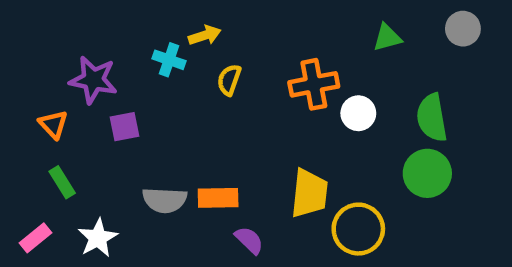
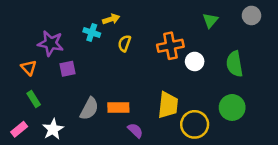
green triangle: (387, 38) -> (210, 20), turned -35
green circle: (427, 173) -> (232, 107), moved
gray semicircle: (165, 200) -> (89, 109), turned -65

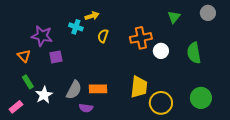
green circle: (232, 107) -> (201, 98), moved
white star: (53, 129) -> (44, 95), moved
purple semicircle: (135, 130) -> (86, 108), moved, turned 144

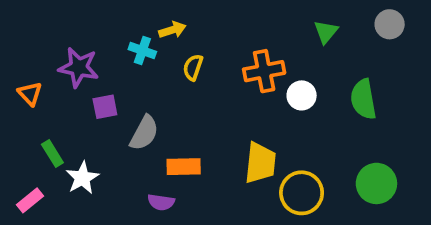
orange triangle: (24, 56) -> (30, 94), moved
gray semicircle: (74, 90) -> (144, 133), moved

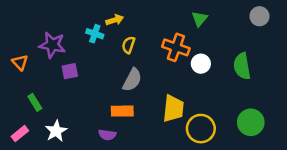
green triangle: (326, 32) -> (200, 19), moved
orange cross: (264, 71) -> (176, 47), turned 30
gray semicircle: (144, 133) -> (132, 80), moved
white star: (82, 178) -> (56, 131), moved

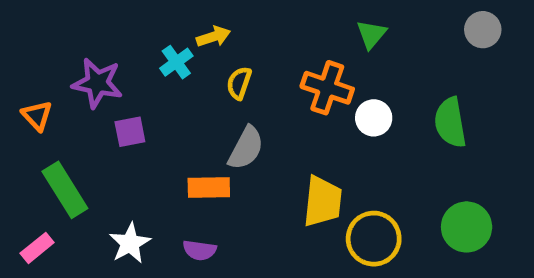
cyan cross: (95, 34) -> (176, 62), turned 35
green rectangle: (35, 102) -> (65, 190), size x1.6
orange rectangle: (122, 111) -> (209, 188), moved
white star: (56, 131) -> (130, 243), moved

